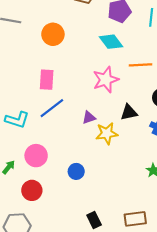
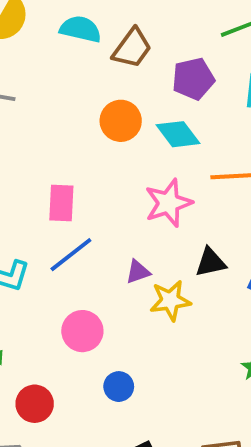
orange circle: (53, 34) -> (121, 121), moved
pink circle: (36, 156) -> (82, 331), moved
blue circle: (76, 171) -> (119, 387), moved

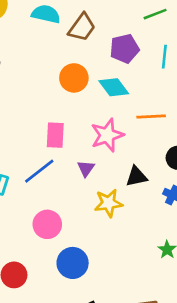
pink rectangle: (61, 203) -> (55, 135), moved
purple triangle: (138, 272) -> (86, 168), moved, turned -36
blue circle: (119, 387) -> (73, 263), size x1.5

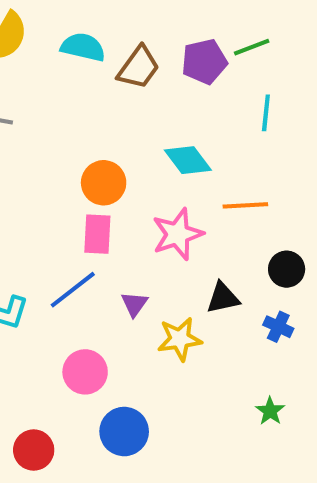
purple pentagon: (124, 49) -> (204, 61), moved
orange circle: (74, 78) -> (104, 183), moved
purple triangle: (86, 168) -> (134, 304), moved

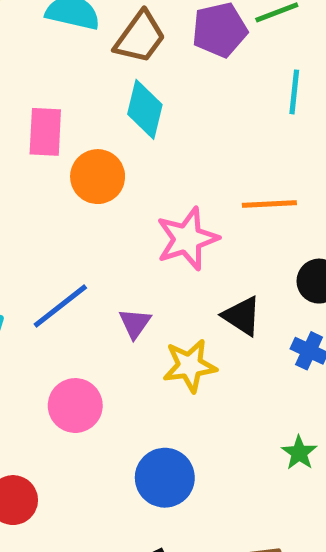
cyan diamond: (188, 160) -> (145, 109), moved, turned 51
pink rectangle: (97, 234) -> (45, 132), moved
black triangle: (223, 298) -> (242, 316), turned 45
blue circle: (124, 432) -> (165, 478), moved

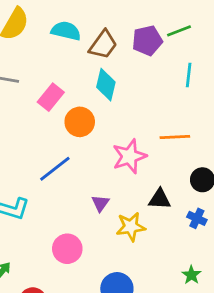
pink rectangle: (45, 132) -> (51, 97), turned 36
blue line: (60, 306) -> (55, 169), moved
black triangle: (242, 316) -> (160, 199), turned -30

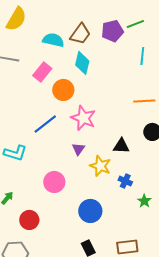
cyan semicircle: (66, 31) -> (53, 40), moved
orange line: (175, 137) -> (144, 101), moved
pink star: (129, 156) -> (83, 118), moved, turned -30
blue cross: (197, 218) -> (125, 181), moved
yellow star: (131, 227) -> (100, 166), turned 30

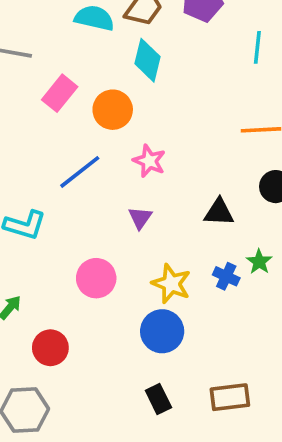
pink rectangle: (42, 72) -> (60, 93), moved
pink star: (83, 118) -> (149, 161), size x0.7
yellow star: (100, 166) -> (171, 284), moved
green star: (144, 201) -> (259, 262), moved

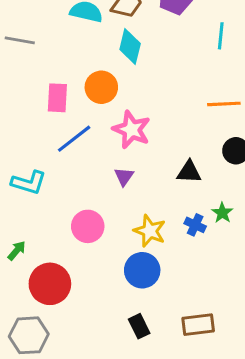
pink rectangle: (60, 93) -> (57, 98), moved, turned -36
pink star: (149, 161) -> (132, 130), size x1.4
red circle: (50, 348) -> (50, 284), size x1.4

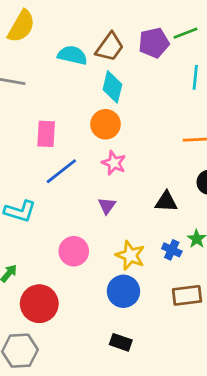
orange circle: (101, 87) -> (106, 124), moved
pink star: (132, 130) -> (114, 163), size x0.7
brown rectangle: (198, 325) -> (187, 295), moved
black rectangle: (139, 326) -> (121, 342), turned -45

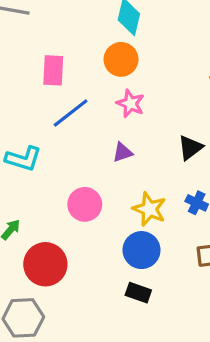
black triangle: (166, 202) -> (190, 148), turned -40
purple triangle: (107, 206) -> (123, 152), turned 36
black rectangle: (121, 342) -> (138, 293), moved

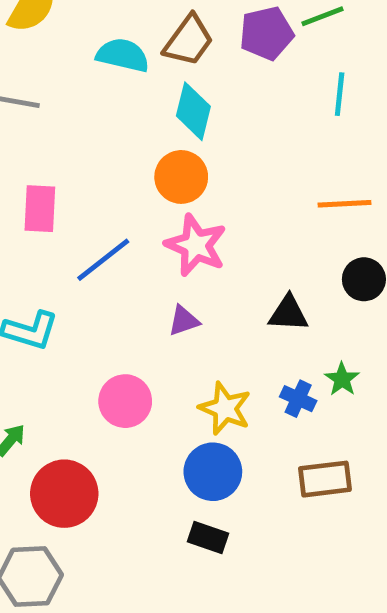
pink rectangle: (53, 70) -> (40, 209), moved
pink star: (130, 104) -> (196, 245), size x1.4
black triangle: (190, 148) -> (288, 313), turned 40

